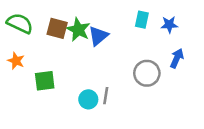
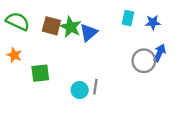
gray circle: (147, 73) -> (144, 61), moved

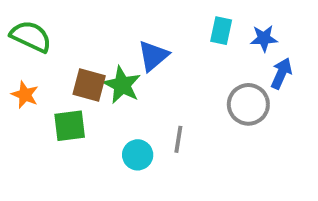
brown square: (51, 26) -> (89, 85), moved
green star: (71, 27) -> (122, 85), moved
blue arrow: (160, 53) -> (281, 73), moved
gray line: (95, 87) -> (178, 139), moved

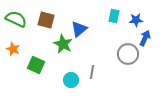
brown square: (89, 85) -> (46, 20), moved
green square: (70, 126) -> (36, 65), turned 30

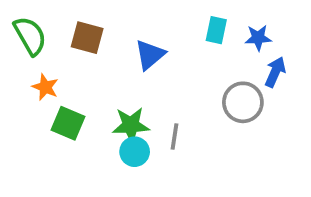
green semicircle: (16, 19) -> (30, 36), turned 35
green star: (63, 44) -> (131, 125), moved, turned -30
orange star: (13, 49) -> (45, 87), moved

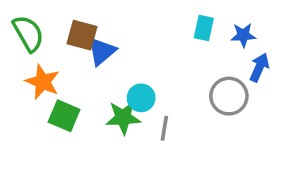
blue triangle: (150, 55) -> (102, 51), moved
orange star: (45, 87) -> (43, 82), size x1.4
cyan circle: (135, 152) -> (141, 98), moved

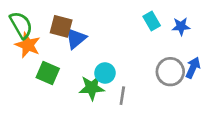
cyan rectangle: (204, 28) -> (152, 21), turned -42
blue arrow: (259, 67) -> (193, 68), moved
orange star: (43, 82) -> (28, 45), moved
green square: (64, 116) -> (48, 73), moved

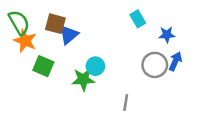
blue star: (181, 26) -> (167, 35), moved
gray line: (122, 96) -> (126, 102), moved

